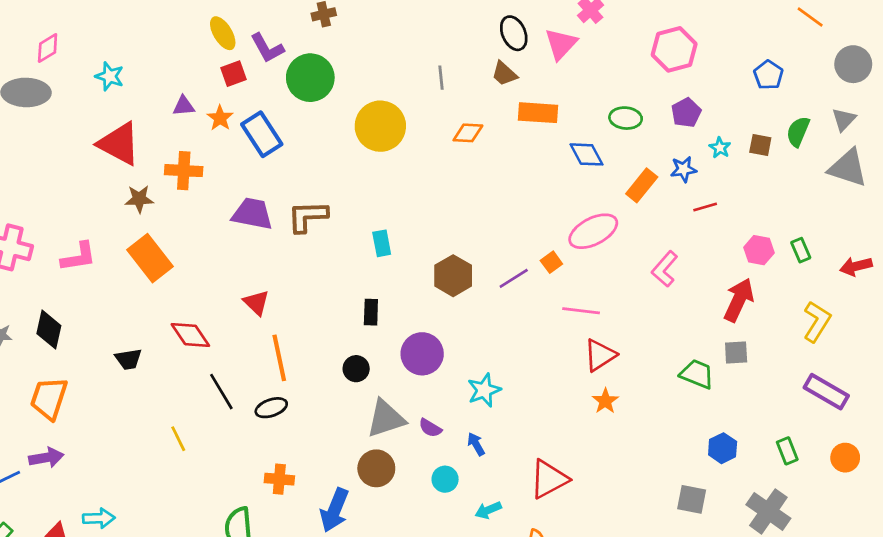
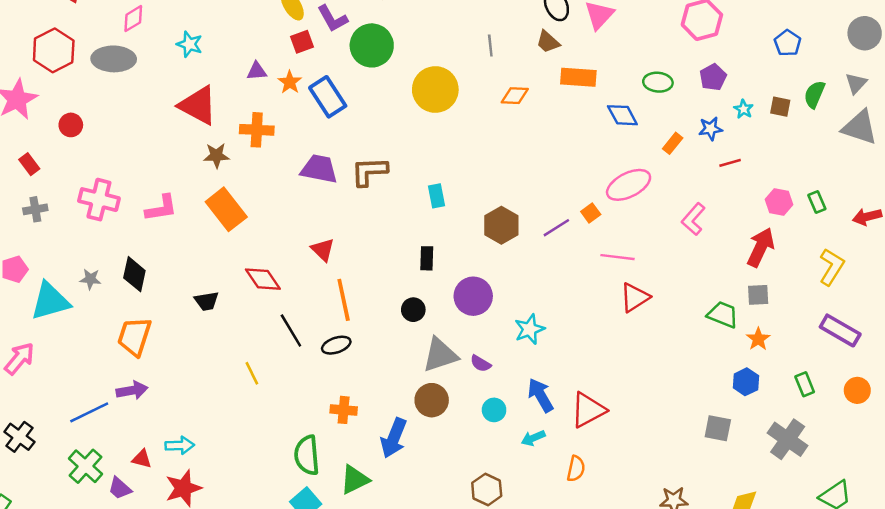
orange rectangle: (642, 185) -> (673, 143), size x0.7
orange star: (605, 401) -> (758, 339), moved
blue arrow: (476, 444) -> (540, 395), moved, size x1.6

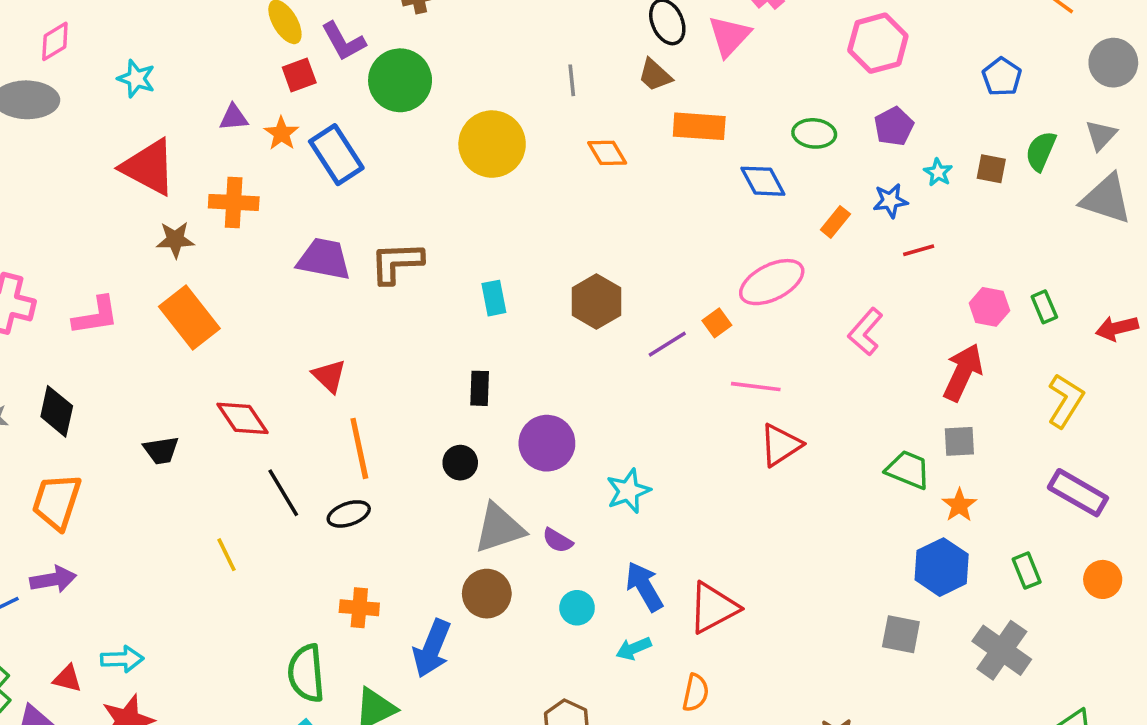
orange diamond: (515, 96) -> (607, 153), turned 56
brown hexagon: (501, 225) -> (596, 302), moved
blue hexagon: (746, 382) -> (942, 567), size x1.4

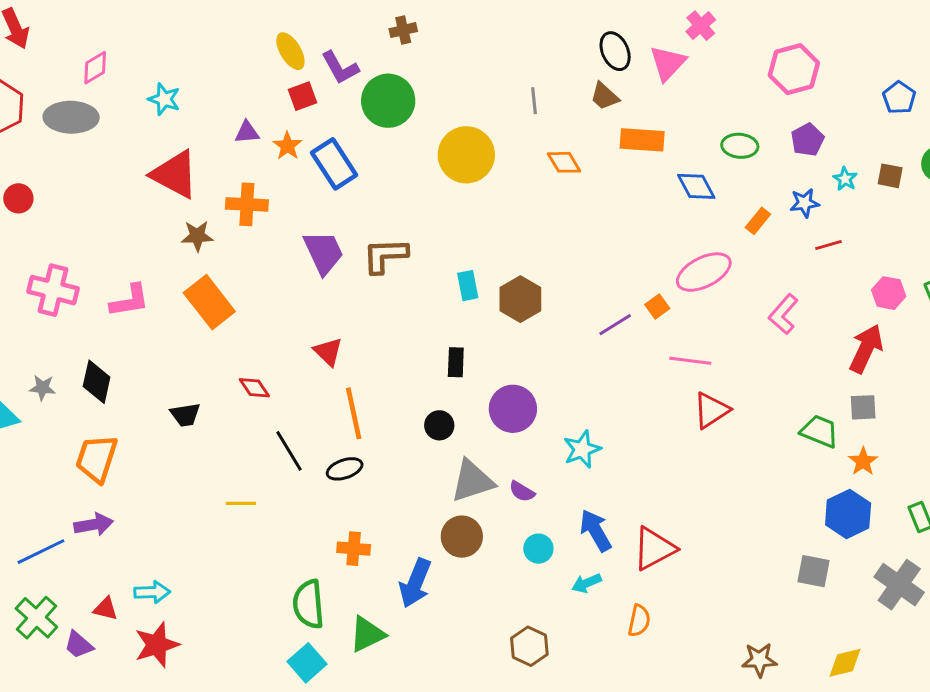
purple trapezoid: (324, 259) -> (324, 252), turned 54
brown hexagon: (596, 302) -> (520, 299), moved
red diamond: (243, 418) -> (254, 388), size x0.7
yellow line: (227, 555) -> (241, 503), turned -64

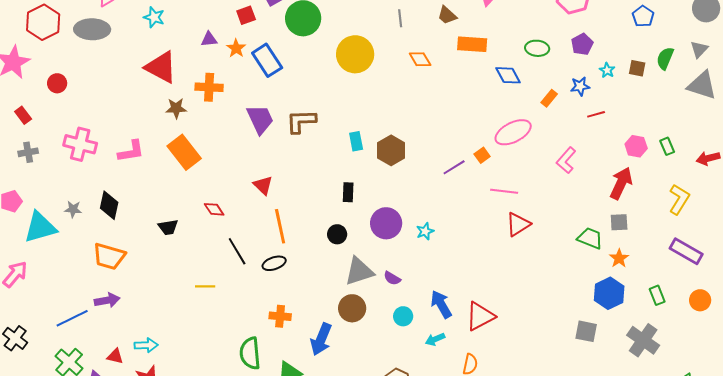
cyan star: (582, 449) -> (425, 231), moved, size x0.7
orange trapezoid: (97, 458) -> (109, 256), turned -92

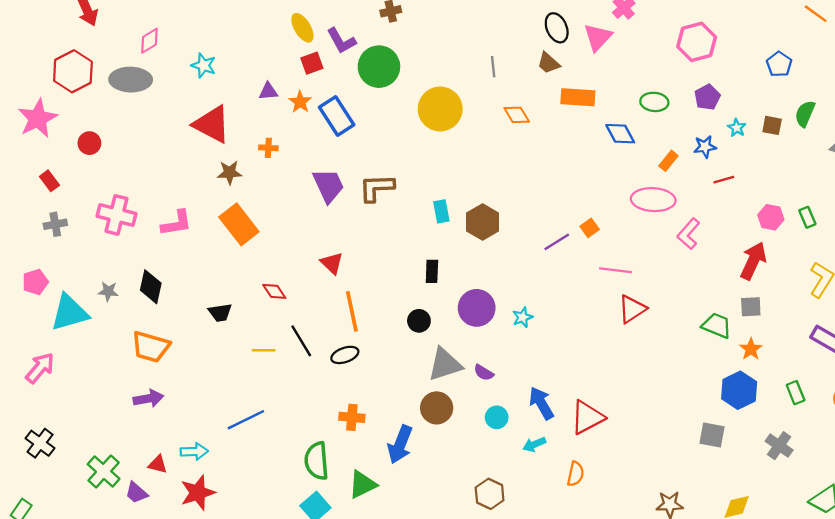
orange cross: (209, 87) -> (268, 148), size x0.6
pink ellipse: (513, 132) -> (653, 200), moved, turned 30
yellow line: (205, 286) -> (264, 350), moved
blue line: (72, 318) -> (246, 420), moved
gray cross: (643, 340) -> (779, 446), size x0.7

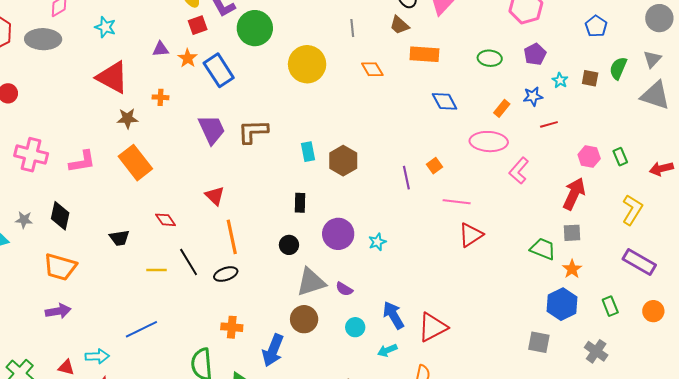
blue diamond: (620, 134) -> (445, 101), moved
purple line: (557, 242) -> (406, 178), turned -70

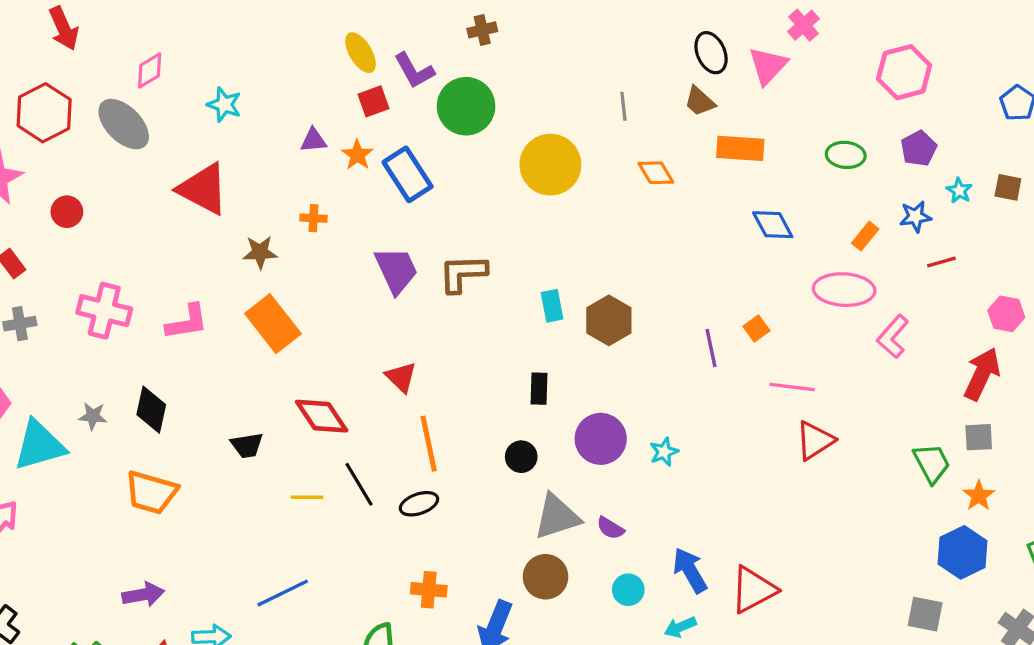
gray ellipse: (43, 39) -> (124, 124), turned 44
red triangle: (112, 77) -> (203, 189), moved
red diamond: (166, 220) -> (322, 416), size x1.6
green trapezoid: (543, 249) -> (932, 463), turned 40
purple arrow: (58, 311) -> (143, 595), moved

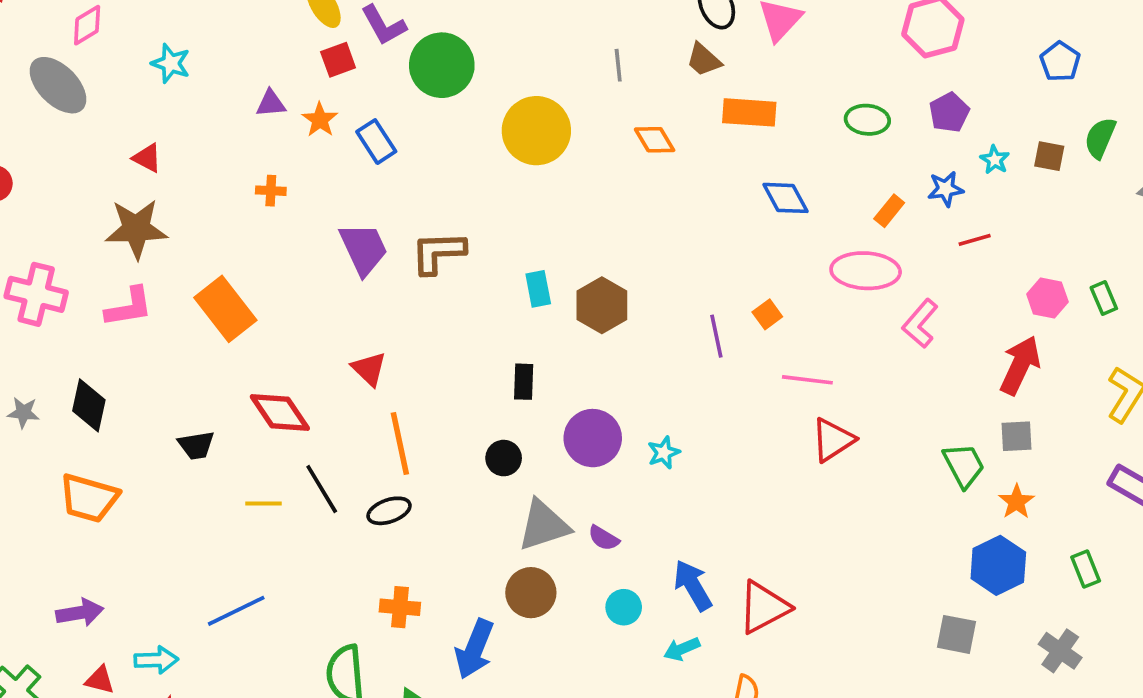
blue rectangle: (408, 174) -> (376, 142), size x0.7
red triangle: (203, 189) -> (147, 158), size x0.5
brown star: (260, 252) -> (136, 229), moved, size x1.6

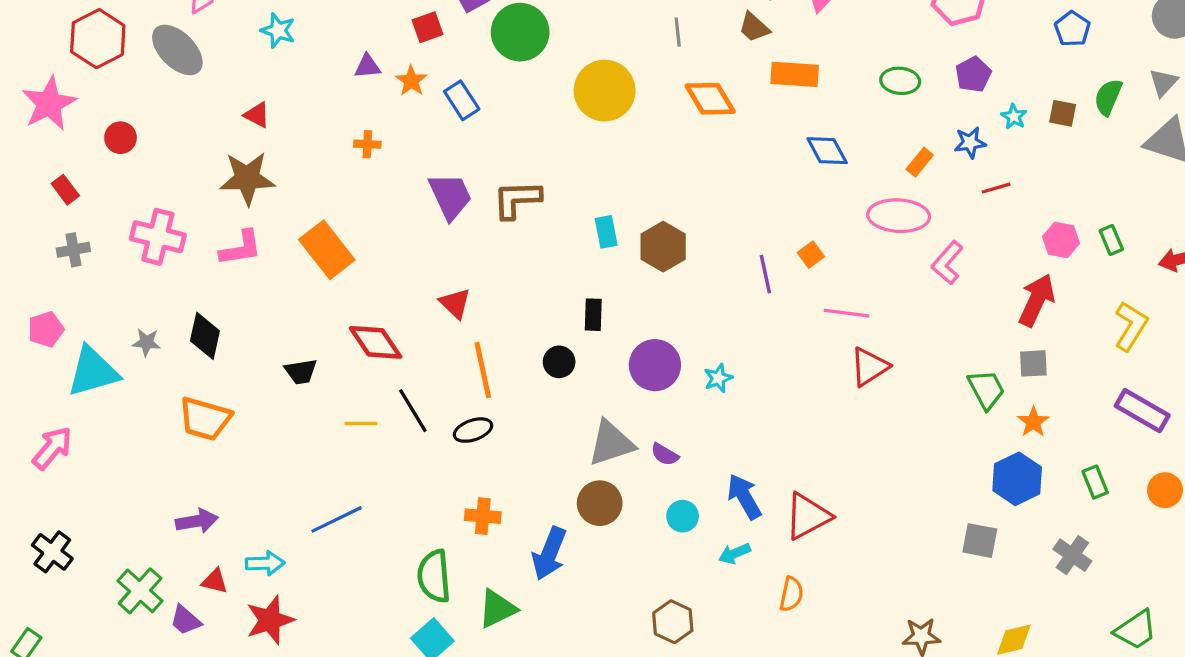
orange diamond: (655, 140) -> (710, 99), size x1.4
black circle: (504, 458) -> (559, 362), moved

